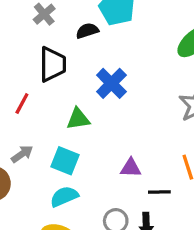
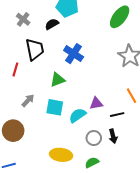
red line: (22, 103) -> (15, 70), moved
gray arrow: (22, 154) -> (28, 100), moved
cyan semicircle: (64, 196) -> (77, 115), moved

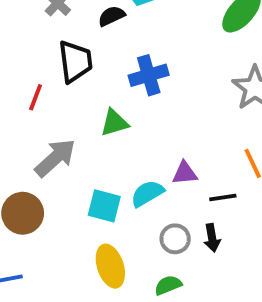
blue cross: (74, 54) -> (149, 75), turned 36
gray arrow: (28, 100) -> (55, 158), size x1.6
cyan square: (55, 107) -> (104, 206), moved
yellow ellipse: (61, 155) -> (110, 266), turned 60

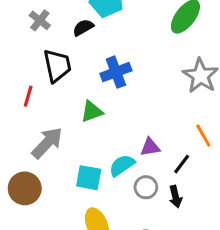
black line: (223, 197) -> (182, 164), turned -40
gray circle: (175, 239) -> (146, 187), moved

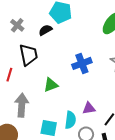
blue cross: (116, 72) -> (82, 63), moved
gray arrow: (47, 143) -> (22, 105), turned -40
cyan semicircle: (122, 165) -> (70, 120), turned 132

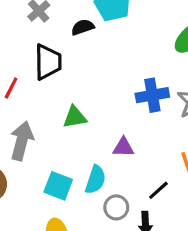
blue cross: (82, 63) -> (152, 95), moved
purple triangle: (89, 108) -> (123, 147), moved

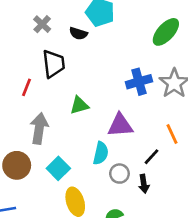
black semicircle: (83, 27) -> (78, 33), turned -138
purple triangle: (123, 147) -> (120, 125), size x1.5
cyan square: (58, 186) -> (58, 168), moved, turned 30

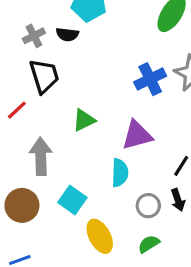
gray cross: (42, 24) -> (34, 36), moved, turned 30
red line: (26, 87) -> (17, 110), turned 36
gray circle: (119, 174) -> (148, 206), moved

